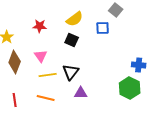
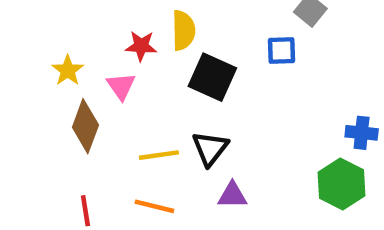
yellow semicircle: (75, 19) -> (183, 30), moved, turned -54
black square: (72, 40) -> (212, 77), size x1.5
pink triangle: (41, 56) -> (121, 86), moved

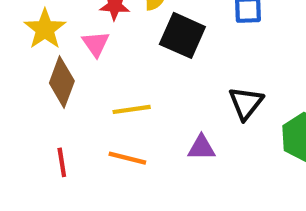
yellow star: (68, 70) -> (45, 29), size x1.4
black triangle: (210, 148) -> (246, 103), moved

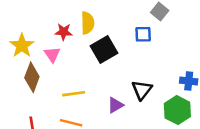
black square: (182, 35) -> (104, 49), turned 36
purple triangle: (201, 148) -> (115, 105), moved, turned -30

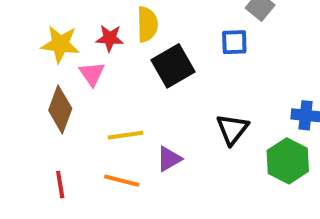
yellow star: (22, 46) -> (60, 44), moved, turned -30
purple triangle: (115, 105) -> (169, 159), moved

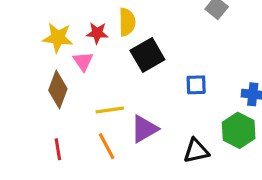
blue square: (234, 42) -> (196, 85), moved
black triangle: (232, 129) -> (196, 151), moved, turned 40
purple triangle: (169, 159) -> (144, 129), size x1.4
orange line: (122, 181) -> (107, 146), turned 48

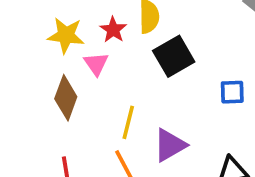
red star: (97, 33) -> (113, 30), turned 30
yellow line: (110, 110) -> (128, 122), turned -68

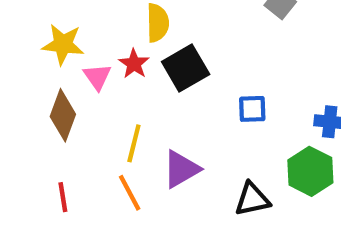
red star: (113, 30) -> (134, 64), moved

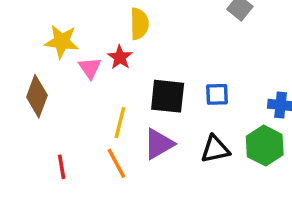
black square: (186, 68) -> (168, 96), moved, turned 36
brown diamond: (63, 115) -> (37, 96), moved
black triangle: (252, 199) -> (215, 149), moved

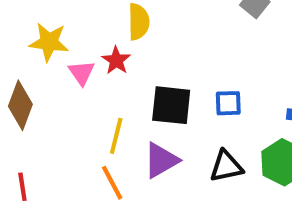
red line: (62, 167) -> (22, 187), moved

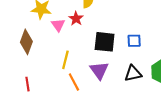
yellow line: (116, 136) -> (65, 60), moved
purple triangle: (161, 160) -> (99, 70), turned -36

